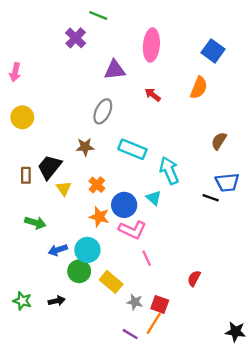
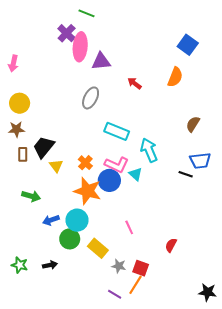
pink ellipse: (151, 45) -> (80, 47), moved
brown star: (85, 147) -> (16, 129), moved
orange star: (99, 217) -> (87, 191), size x1.5
pink L-shape: (132, 230) -> (117, 165), moved

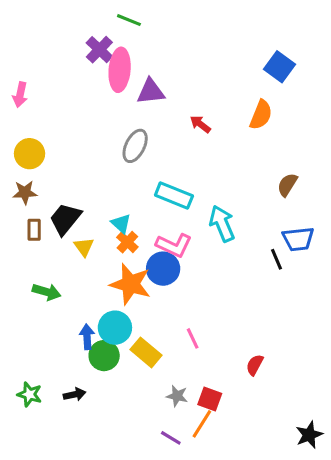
cyan triangle: (135, 174) -> (121, 224), moved
black line: (186, 174) -> (276, 259), turned 48
blue arrow: (51, 220) -> (87, 337), moved, turned 105
yellow rectangle: (98, 248) -> (146, 352), moved
black star: (208, 292) -> (309, 435), turned -30

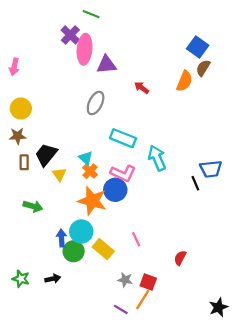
brown semicircle: (287, 185) -> (203, 68), moved

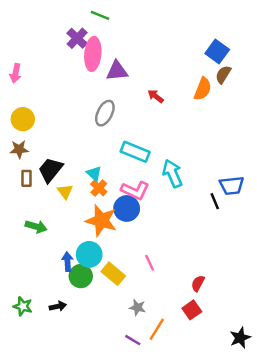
red square: (148, 282) -> (192, 310), moved, turned 35

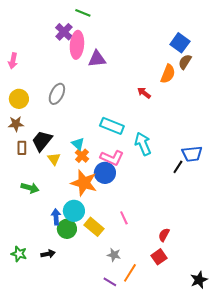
red arrow: (156, 96) -> (144, 93), moved
gray ellipse: (105, 113) -> (57, 94), moved
black line: (215, 201) -> (178, 167), turned 56

